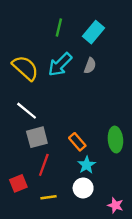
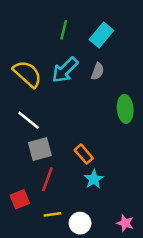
green ellipse: (115, 140) -> (125, 109), moved
white circle: (83, 188) -> (80, 223), moved

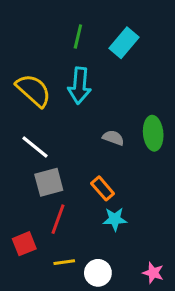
cyan arrow: (65, 70) -> (80, 86), turned -40
gray semicircle: (98, 71) -> (113, 138), moved, turned -90
cyan star: (94, 179) -> (115, 219), turned 30

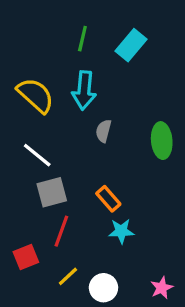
gray semicircle: (113, 138) -> (103, 131), moved, turned -95
yellow line: (64, 262) -> (68, 276), turned -35
pink star: (153, 273) -> (162, 288), turned 30

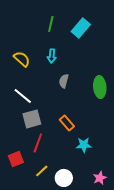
cyan arrow: (84, 90) -> (52, 56), size x0.6
yellow semicircle: (36, 95) -> (22, 59), size x0.7
cyan star: (121, 231) -> (84, 145), moved

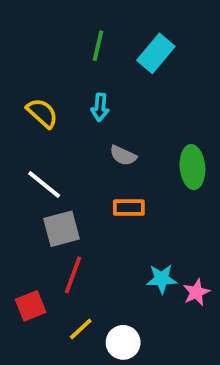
gray semicircle: (64, 81) -> (123, 156), turned -80
orange rectangle: (67, 123) -> (129, 208), moved, turned -49
pink star: (100, 178) -> (196, 292), moved

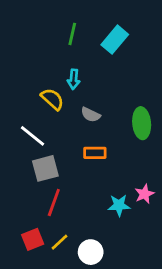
yellow semicircle: (42, 113) -> (52, 99), moved
pink star: (196, 292) -> (144, 194), moved
red square: (31, 306) -> (33, 239), moved

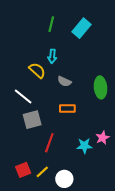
red line: (54, 202) -> (49, 143), moved

